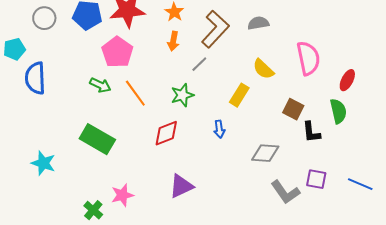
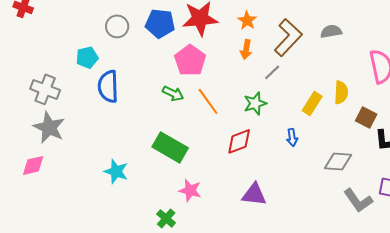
yellow semicircle: (263, 69) -> (341, 92), moved, turned -130
purple triangle: (181, 186) -> (254, 194), turned 32
pink star: (122, 195) -> (190, 190), moved, turned 30

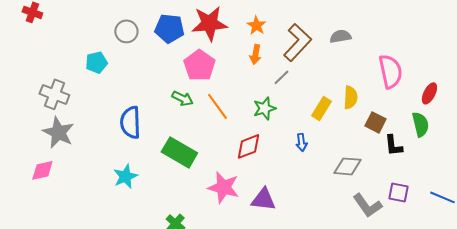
blue semicircle: (108, 86) -> (130, 122), moved
cyan star: (116, 171) -> (125, 176), turned 30
pink star: (190, 190) -> (223, 187), moved, size x1.4

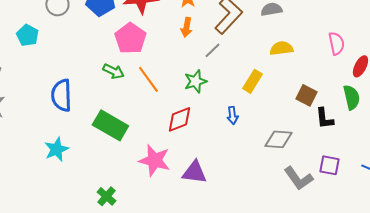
cyan pentagon: (96, 62) -> (27, 35), turned -30
pink semicircle: (390, 71) -> (336, 43), moved, size x0.7
yellow semicircle: (350, 97) -> (281, 48), moved, turned -100

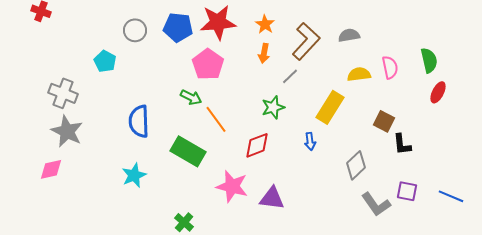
pink semicircle: (336, 43) -> (390, 67), moved
orange line: (148, 79) -> (216, 119), moved
yellow rectangle: (252, 81) -> (330, 107), size x1.4
green semicircle: (351, 97) -> (429, 60), moved
gray diamond: (278, 139) -> (356, 165), turned -48

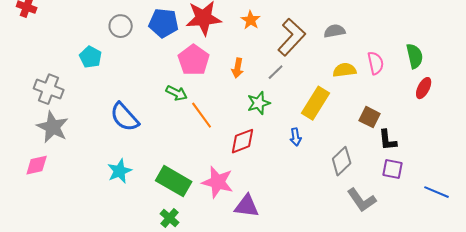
orange arrow: (264, 53) -> (238, 68), moved
blue semicircle: (139, 121) -> (125, 117), turned -40
green rectangle: (188, 151) -> (174, 181), moved
purple square: (407, 191) -> (393, 169), moved
purple triangle: (272, 198) -> (247, 206), moved

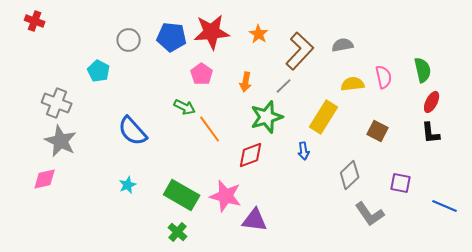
pink pentagon: (194, 60) -> (202, 74), size x0.7
green star: (259, 103) -> (267, 117), size x1.4
black L-shape: (388, 140) -> (431, 133), moved
cyan star: (120, 171) -> (128, 185), size x0.7

